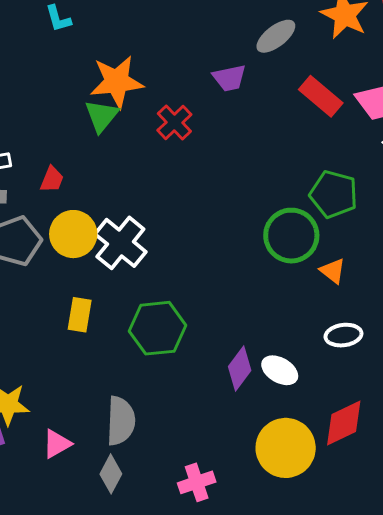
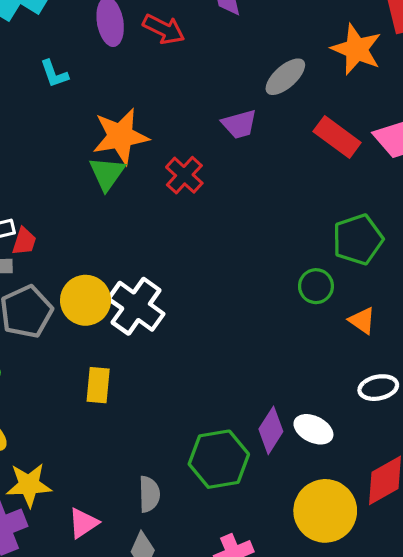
red trapezoid: (52, 179) -> (24, 241), moved
green pentagon: (334, 194) -> (358, 239), turned -30
green circle: (291, 236) -> (316, 286), size x0.6
green hexagon: (158, 328) -> (219, 459), moved
gray semicircle: (121, 421) -> (149, 494), size x0.7

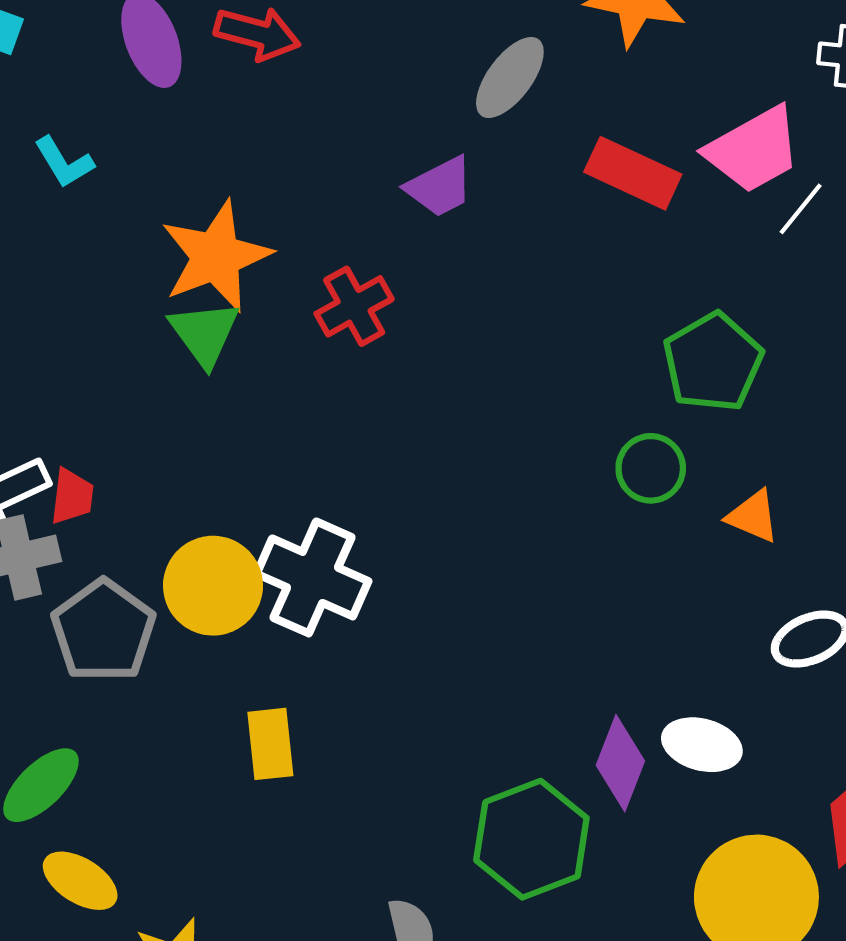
red cross: (184, 175) -> (354, 306), turned 30

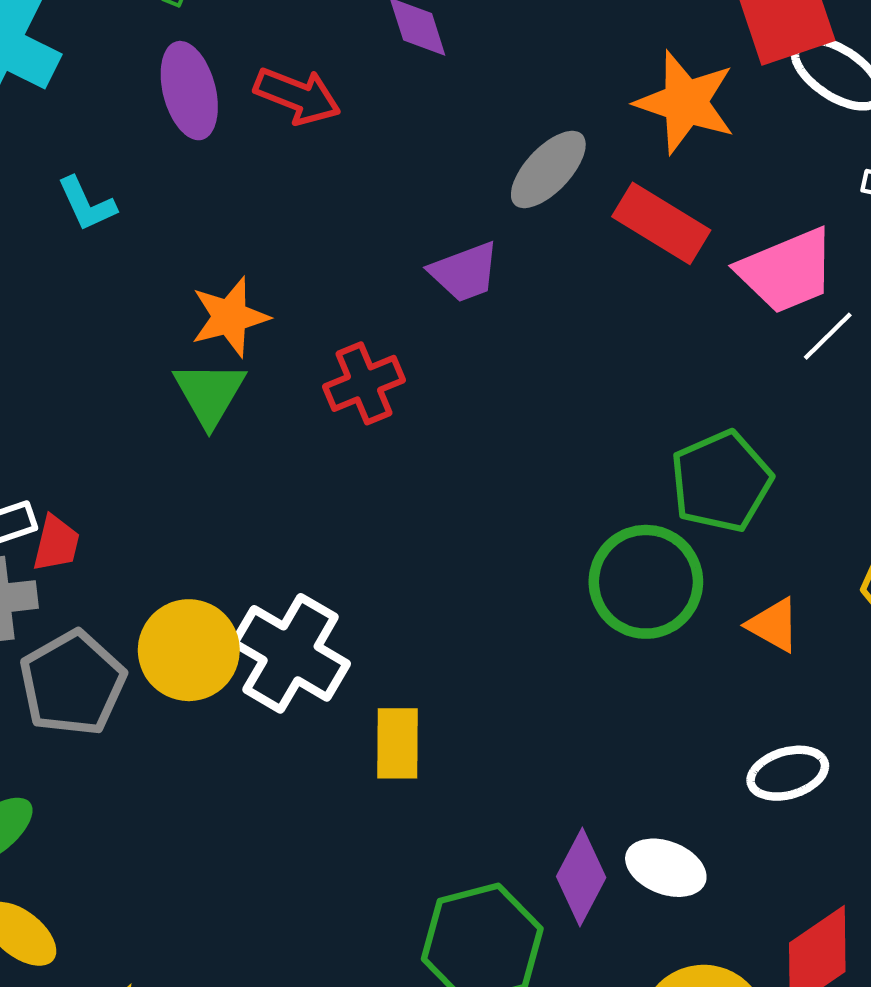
red rectangle: (633, 173) -> (661, 223), moved
orange star: (216, 257) -> (230, 317), size x0.7
green circle: (651, 468) -> (646, 582), size x1.6
orange triangle: (753, 516) -> (774, 625), moved
yellow rectangle: (270, 744) -> (397, 743), moved

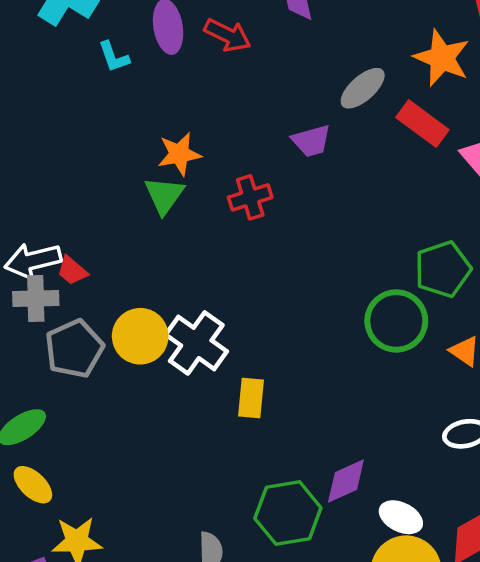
cyan L-shape: (87, 204) -> (114, 57), moved
red trapezoid: (56, 543) -> (72, 271), turned 112
white ellipse: (666, 868) -> (401, 517), moved
purple diamond: (581, 877) -> (346, 481), turned 33

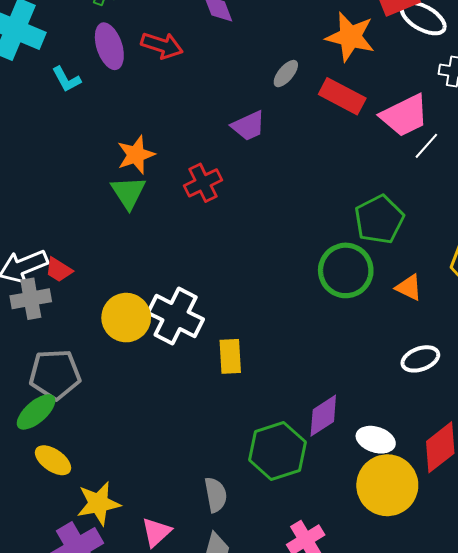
gray ellipse: (363, 88) -> (286, 74), size x0.7
gray pentagon: (74, 349) -> (55, 374), moved, turned 30

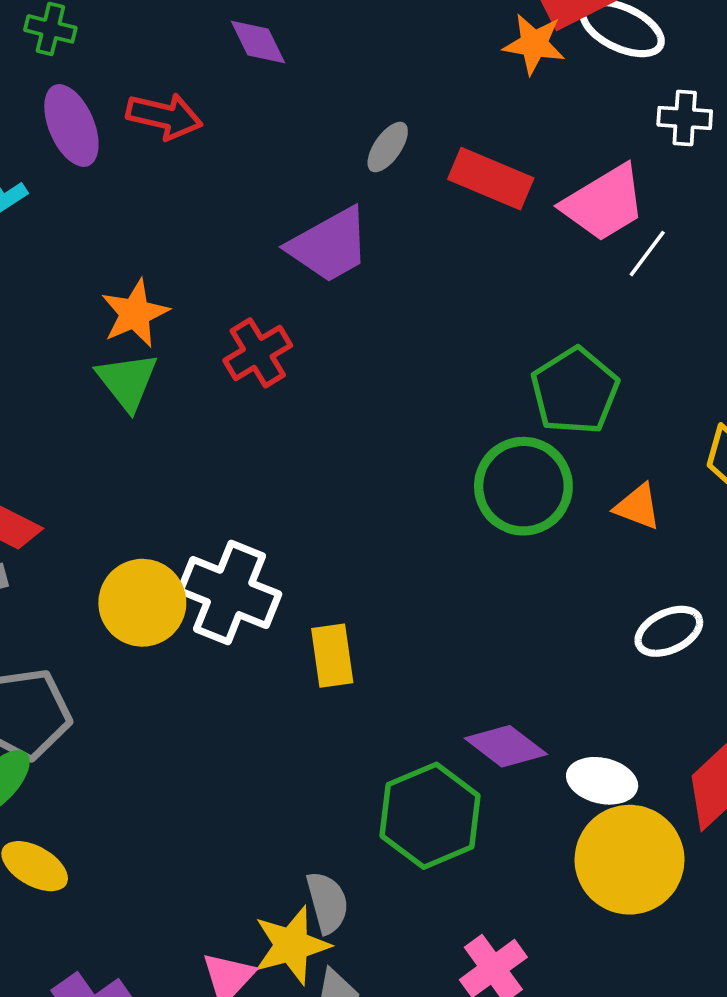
orange star: (350, 37) -> (534, 44), moved, size x0.7
purple trapezoid: (248, 126) -> (329, 245), size x1.4
purple diamond: (323, 416) -> (506, 746), turned 75
yellow star: (99, 503) -> (292, 945), moved

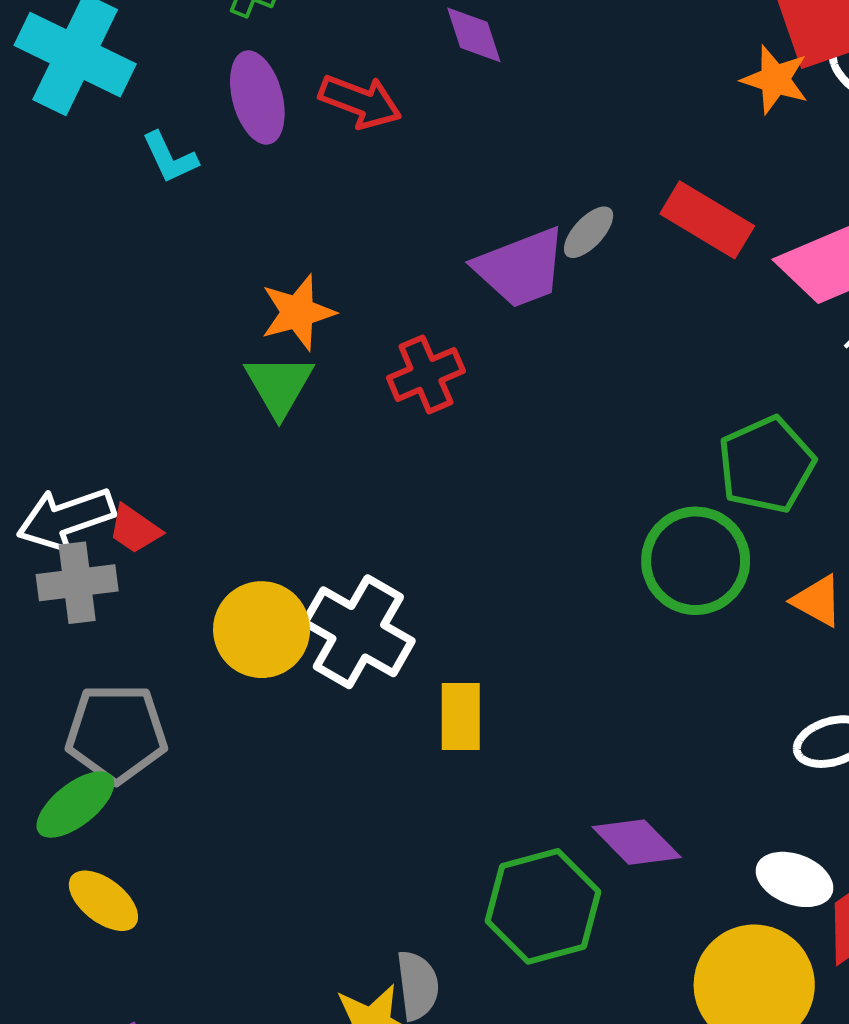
gray ellipse: (388, 147) -> (589, 232), moved
white ellipse: (602, 781) -> (794, 879), moved

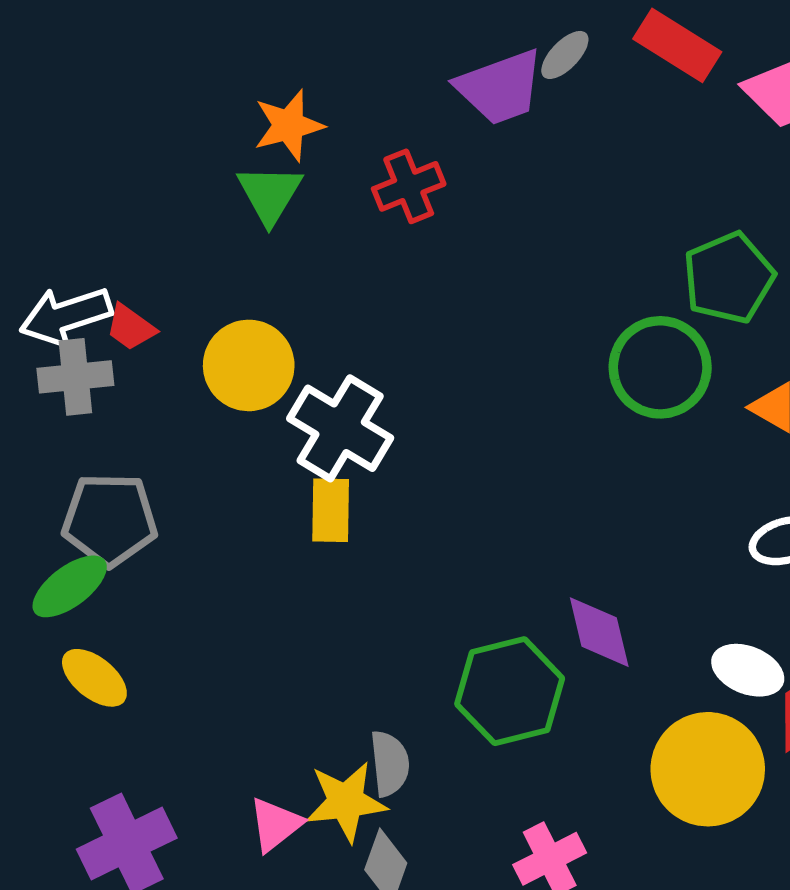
yellow circle: (262, 630) -> (249, 365), moved
yellow rectangle: (461, 716) -> (331, 510), moved
purple diamond: (637, 842) -> (599, 632), turned 30

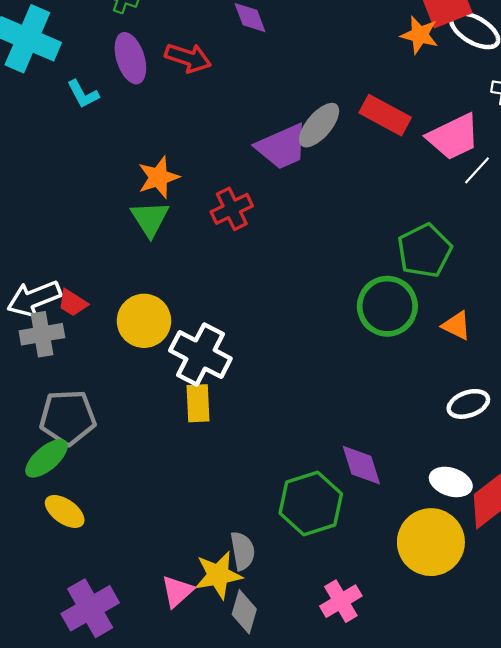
gray ellipse: (565, 55) -> (319, 125), size x1.5

